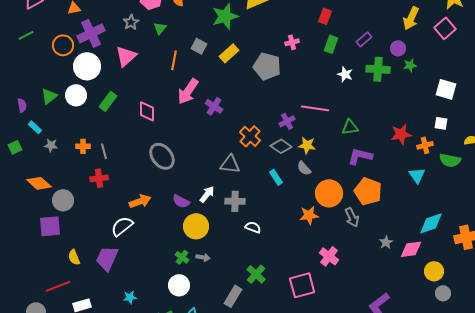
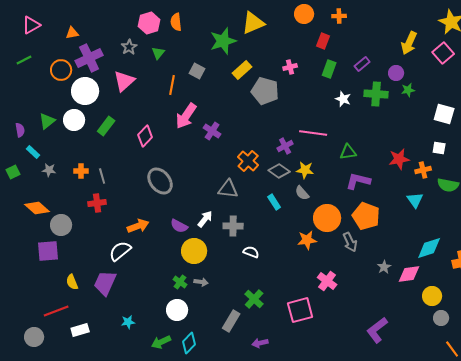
yellow rectangle: (229, 53) -> (242, 70), moved
pink diamond: (147, 111) -> (145, 136), turned 45

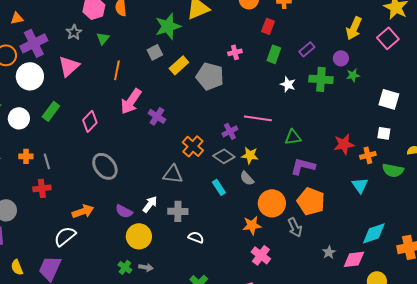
yellow rectangle: (242, 70) -> (179, 65), moved
gray square: (197, 71) -> (155, 52), moved, turned 35
white circle: (74, 120) -> (19, 118), moved
pink cross: (327, 281) -> (261, 255), moved

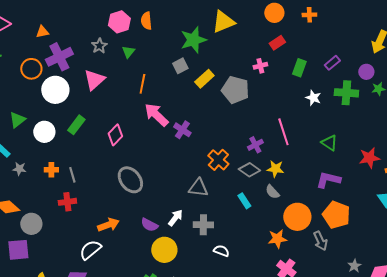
red rectangle: (268, 26) -> (277, 43), moved, turned 35
pink arrow: (131, 101) -> (156, 115), turned 100
pink line: (258, 118) -> (283, 132), turned 64
green triangle: (293, 137) -> (329, 143), moved, turned 42

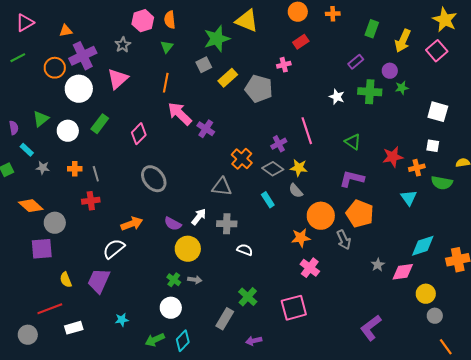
yellow triangle: (223, 22) -> (247, 21), turned 45
green triangle: (128, 52) -> (167, 47), moved
green rectangle: (299, 68) -> (372, 29), moved

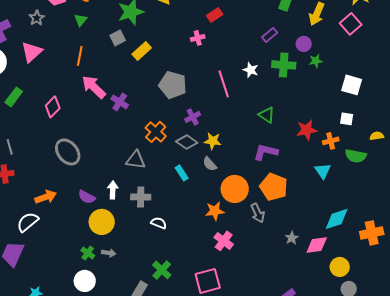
gray pentagon: (259, 89) -> (173, 85), moved
pink line: (307, 131) -> (224, 84), moved
white arrow: (199, 217) -> (113, 190), turned -36

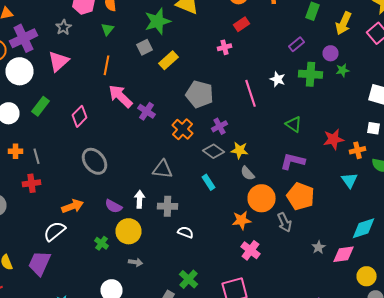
orange cross: (156, 132) -> (182, 129), moved
gray semicircle: (210, 164) -> (248, 173), moved
green cross: (88, 253) -> (102, 243), moved

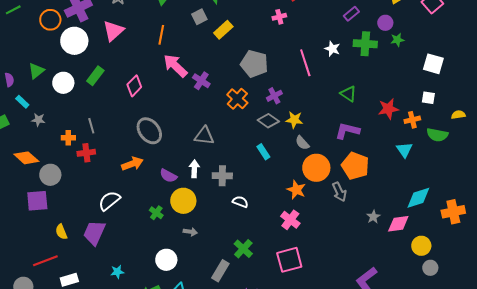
orange cross: (16, 151) -> (68, 138), moved
gray triangle: (162, 169) -> (204, 136), moved
orange arrow: (72, 206) -> (132, 164), moved
orange star: (242, 220) -> (296, 190), turned 30
pink cross: (250, 250) -> (290, 220), moved

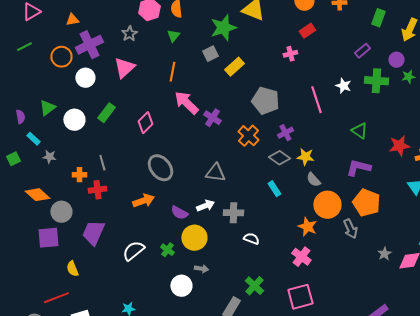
white circle: (74, 41) -> (85, 78), size x0.7
white arrow: (194, 169) -> (205, 206), turned 66
white semicircle: (109, 201) -> (133, 251), moved
purple trapezoid: (94, 233) -> (93, 233), moved
white circle: (166, 260) -> (181, 286), moved

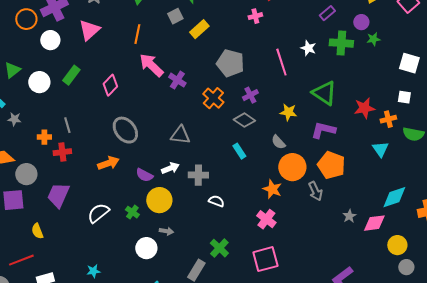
green triangle: (359, 131) -> (324, 93), size x1.5
yellow star: (305, 157) -> (288, 112), moved

